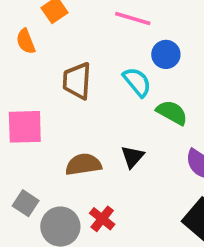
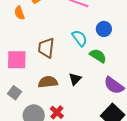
blue circle: (166, 54) -> (104, 29), moved
brown trapezoid: (77, 81) -> (46, 48), moved
gray square: (26, 203) -> (14, 93), moved

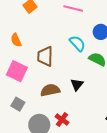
orange semicircle: (19, 13) -> (16, 40), moved
pink square: (17, 60) -> (17, 71), turned 30

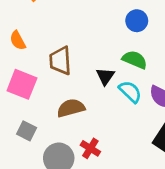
cyan semicircle: (77, 43) -> (130, 92), moved
black triangle: (77, 85) -> (105, 76), moved

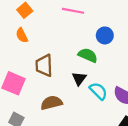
orange semicircle: (18, 40) -> (22, 35), moved
green semicircle: (135, 60) -> (88, 55), moved

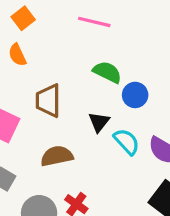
blue circle: (105, 35) -> (135, 95), moved
green semicircle: (88, 55) -> (107, 72), moved

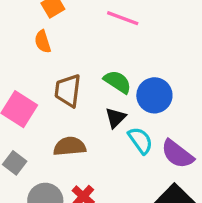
green semicircle: (107, 72) -> (117, 82), moved
blue circle: (135, 95) -> (154, 95), size x1.4

